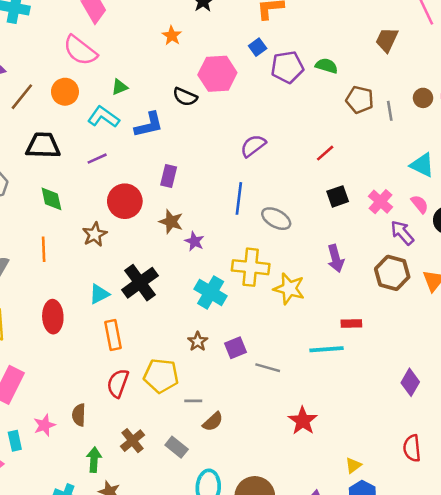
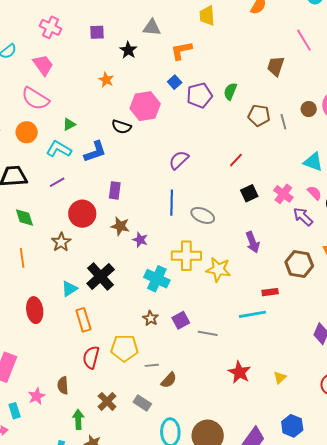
green semicircle: (327, 66) -> (230, 91), turned -78
brown hexagon: (392, 273) -> (299, 264), moved
yellow triangle: (353, 465) -> (280, 378), moved

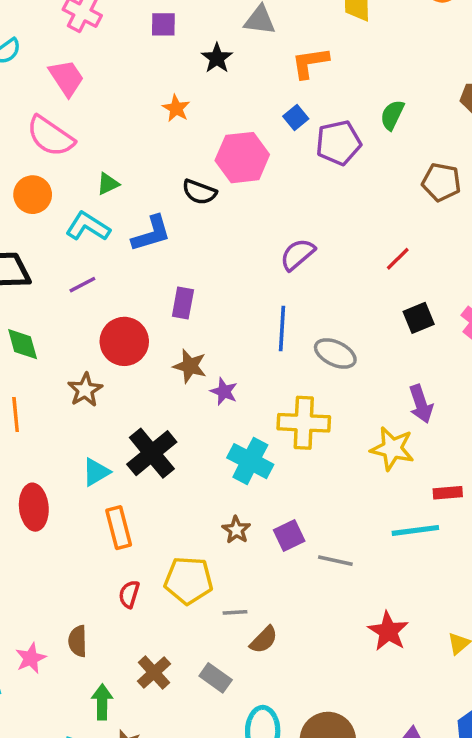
green semicircle: (230, 91) -> (392, 115), moved
yellow star: (218, 270) -> (392, 449), moved
red semicircle: (91, 357) -> (129, 594), size x0.7

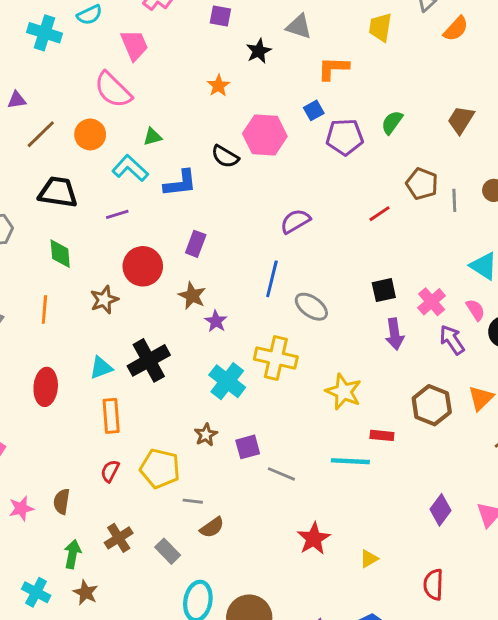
red line: (398, 259) -> (379, 214), moved
purple arrow: (421, 404) -> (395, 334), moved

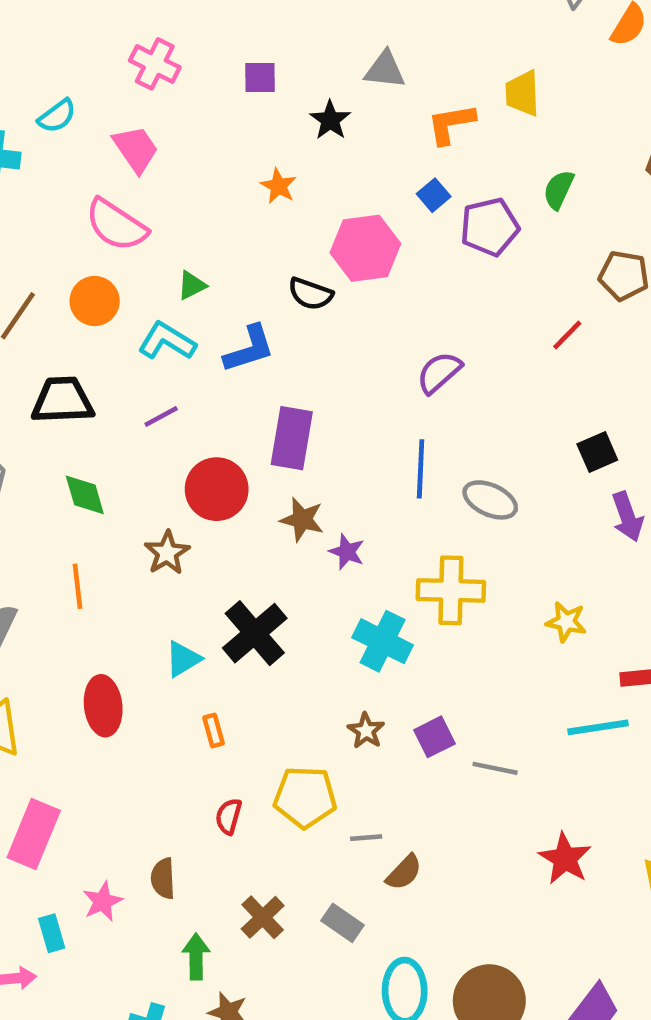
yellow trapezoid: (380, 27) -> (523, 93), moved
purple rectangle: (196, 244) -> (292, 438), size x1.5
yellow star: (344, 392) -> (566, 622), size x0.7
orange rectangle: (111, 416) -> (213, 731), size x0.6

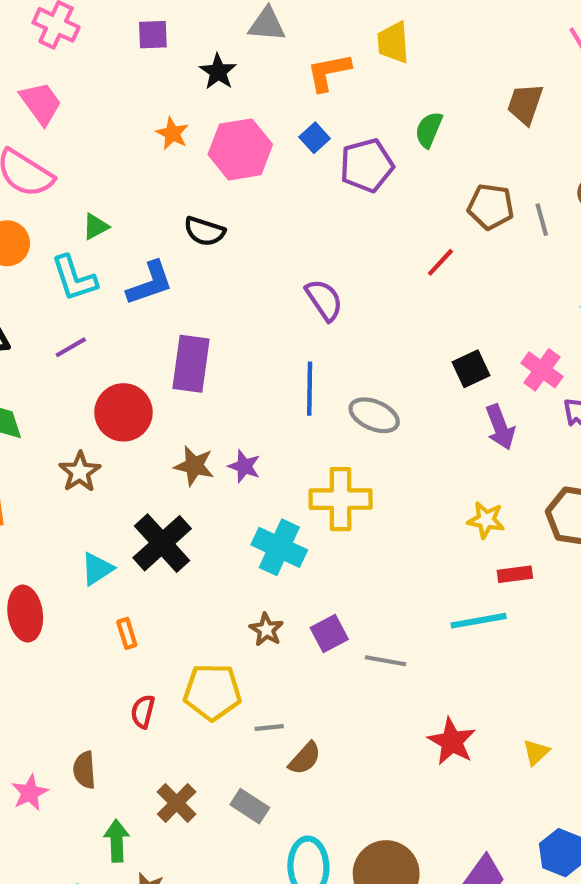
pink hexagon: (365, 248) -> (240, 149), moved
cyan L-shape: (167, 341) -> (74, 278), turned -138
purple semicircle: (439, 372) -> (324, 300), turned 99
brown star: (302, 520) -> (194, 466), moved
yellow star: (566, 622) -> (486, 520), moved

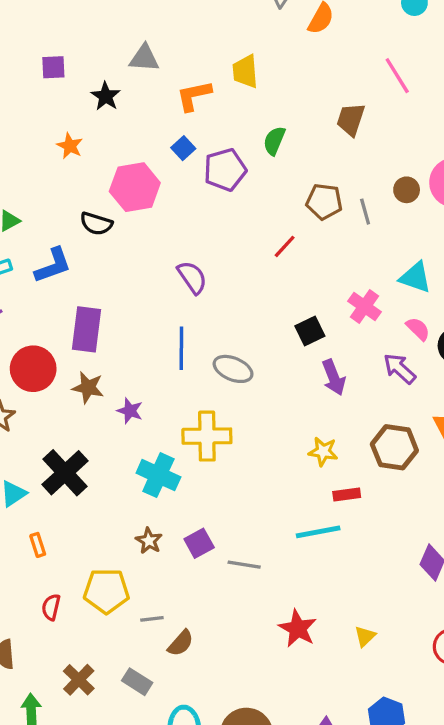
pink hexagon: (240, 149) -> (135, 187), moved
pink cross: (542, 370) -> (364, 307), moved
brown star: (194, 466) -> (88, 388), moved

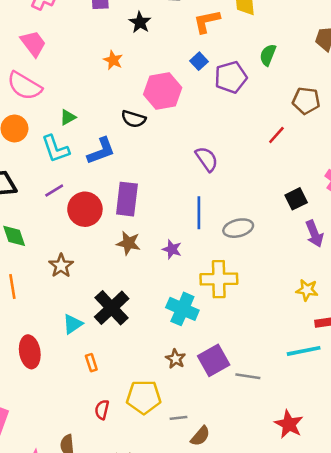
red circle: (33, 369) -> (85, 209), moved
gray ellipse: (233, 369) -> (238, 228), turned -36
purple star: (130, 411) -> (172, 249), moved
purple square: (199, 543) -> (214, 360), size x1.4

